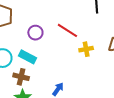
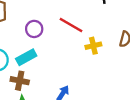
cyan rectangle: (28, 57) -> (26, 57), turned -54

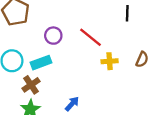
brown cross: (20, 81) -> (31, 85), turned 36

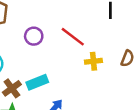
cyan rectangle: (41, 63) -> (37, 82), moved

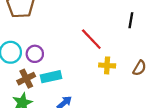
purple circle: (34, 36) -> (35, 54), moved

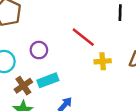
purple circle: (35, 54) -> (39, 50), moved

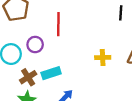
red line: (83, 37) -> (58, 24), moved, turned 50
purple circle: (39, 50) -> (35, 45), moved

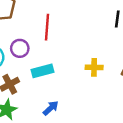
cyan rectangle: (51, 73) -> (43, 71), moved

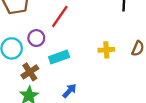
red line: (47, 27) -> (60, 16), turned 35

